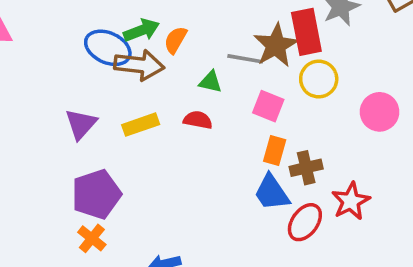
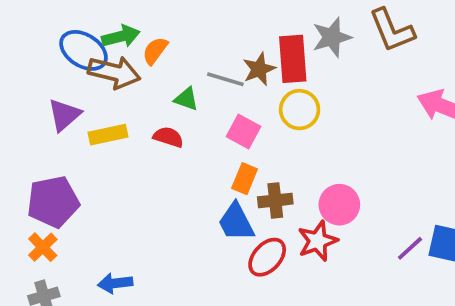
brown star: (276, 45) -> (259, 69), size x0.7
pink circle: (380, 112) -> (339, 205), moved
purple triangle: (81, 124) -> (64, 115), moved

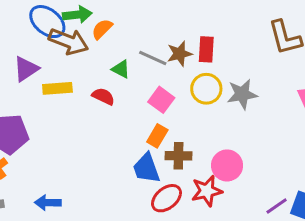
gray star: (332, 37) -> (242, 94), moved
red rectangle: (293, 59) -> (206, 49), size x0.7

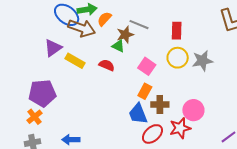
brown star: (180, 54) -> (125, 35), moved
gray line: (153, 58) -> (139, 25), moved
yellow rectangle: (57, 88) -> (75, 61), turned 36

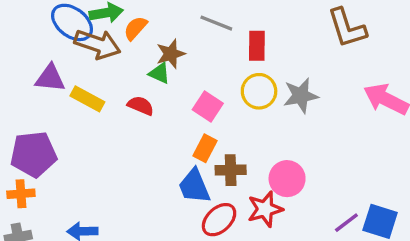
gray line: (139, 25) -> (216, 23), moved
purple triangle: (53, 48) -> (50, 78), turned 42
orange cross: (34, 117) -> (21, 194), turned 35

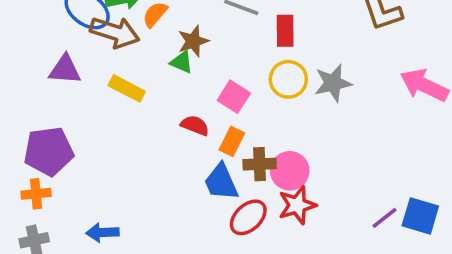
yellow rectangle: (87, 99) -> (127, 88), moved
red semicircle: (141, 106) -> (195, 125), moved
pink circle: (287, 179) -> (290, 171), moved

